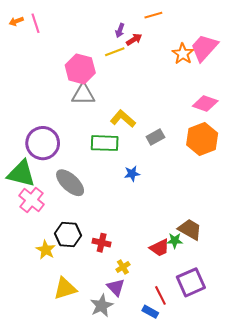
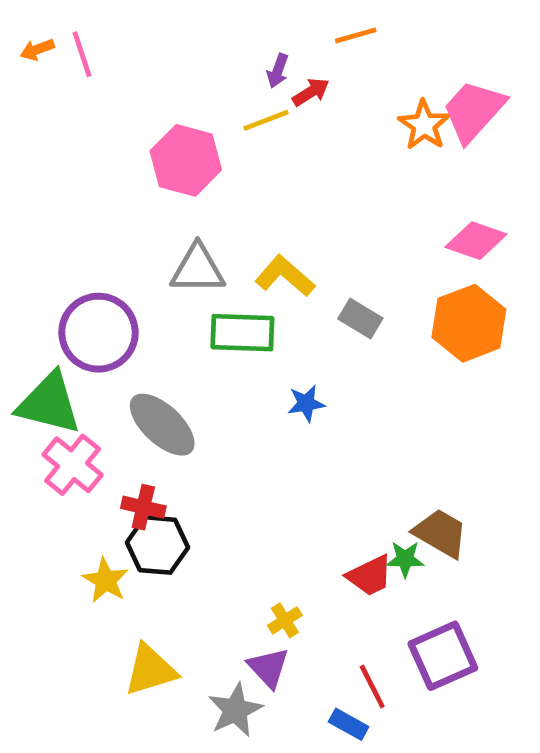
gray triangle: (83, 94) -> (198, 269), moved
gray rectangle: (155, 137) -> (360, 318), turned 60
red cross: (102, 243) -> (143, 507), moved

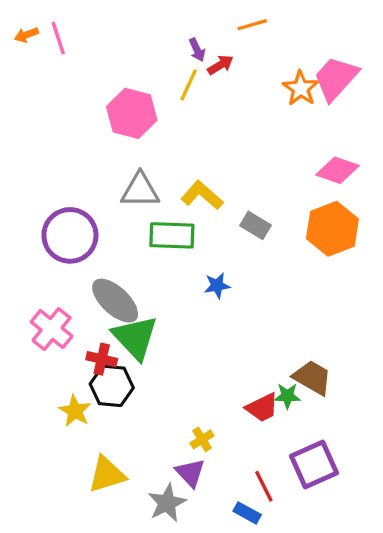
purple arrow: (278, 71) -> (197, 50), turned -45
yellow line: (266, 120) -> (189, 85), turned -44
green triangle: (49, 403) -> (135, 337), moved, turned 33

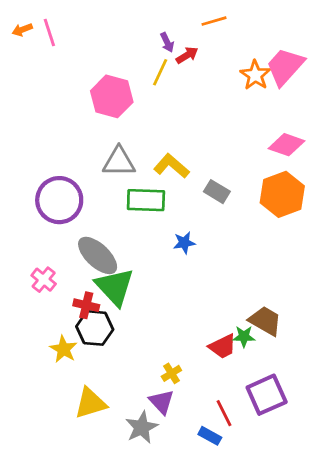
pink cross: (52, 329) -> (44, 280), size x0.7

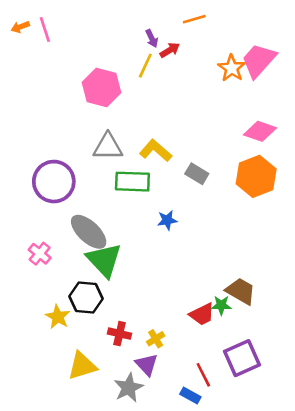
red cross: (86, 305) -> (120, 334), moved

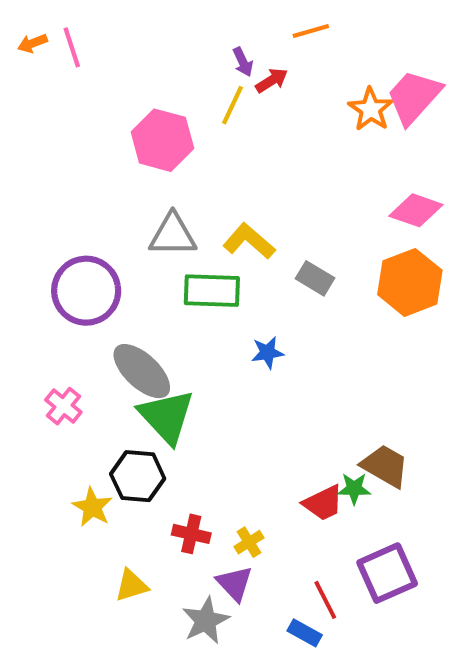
yellow triangle: (82, 366) -> (131, 585), size x0.7

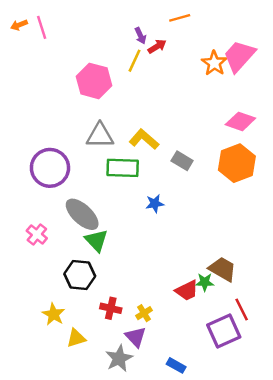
green triangle: (167, 416) -> (96, 240), size x0.7
yellow star: (92, 507) -> (54, 314), moved
red line: (325, 600) -> (242, 310), moved

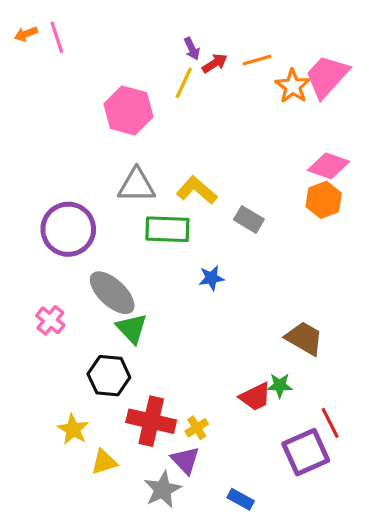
orange line: (180, 18) -> (257, 60), moved
orange hexagon: (237, 163) -> (324, 200), moved, size x0.7
brown trapezoid: (223, 269) -> (304, 338), moved
red cross: (111, 308) -> (151, 421), size x1.6

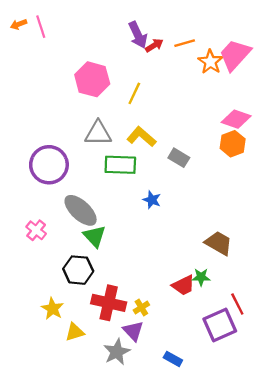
purple arrow: (192, 49) -> (138, 35), size x1.6
yellow line: (184, 83) -> (134, 93), moved
blue star: (211, 278) -> (152, 200), turned 30

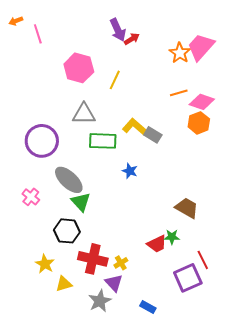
pink line: (41, 27) -> (38, 34), moved
orange line: (185, 43) -> (179, 93), moved
yellow L-shape: (141, 137) -> (135, 127), moved

